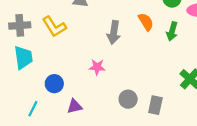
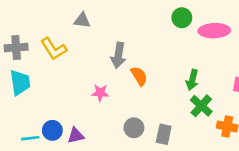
orange semicircle: (146, 22) -> (139, 76), moved
green arrow: (172, 31) -> (192, 80), moved
blue circle: (54, 84) -> (52, 130), moved
cyan line: (33, 109) -> (30, 138), turned 56

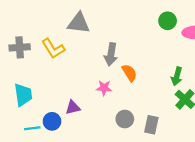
gray triangle: (82, 20) -> (79, 23), size x1.5
cyan trapezoid: (20, 82) -> (23, 95), moved
pink star: (100, 93) -> (104, 88), moved
purple triangle: (76, 136) -> (73, 107), moved

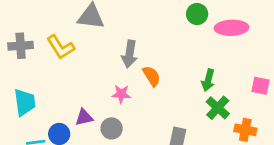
gray circle: (125, 119) -> (112, 128), moved

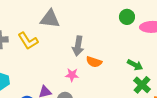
orange semicircle: (152, 76) -> (94, 62), turned 140
green arrow: (208, 80) -> (135, 65), turned -77

